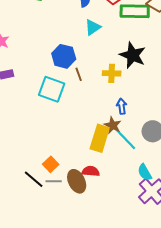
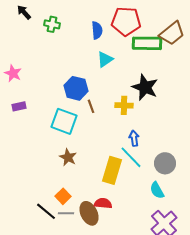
brown star: (113, 125) -> (68, 157), moved
cyan line: (126, 139) -> (131, 157), moved
cyan semicircle: (145, 172) -> (157, 190), moved

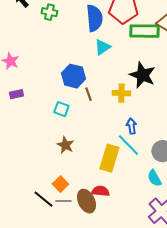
blue semicircle: (97, 30) -> (94, 18), size x1.5
cyan square: (64, 121) -> (61, 109), size x0.6

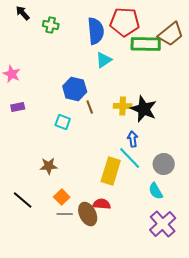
black star: (142, 75) -> (144, 109), moved
brown star: (65, 145) -> (49, 166), moved, turned -30
black line: (43, 199) -> (23, 200), moved

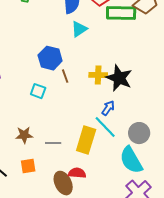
blue arrow: (133, 139) -> (108, 108), turned 42
cyan semicircle: (156, 191) -> (131, 160), size x1.6
orange square: (62, 197) -> (28, 166), moved, turned 35
gray line: (65, 214) -> (53, 143), moved

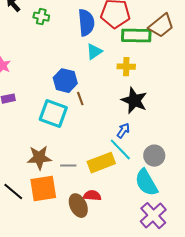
yellow cross: (98, 75) -> (126, 67), moved
cyan square: (38, 91) -> (53, 114), size x1.8
brown star: (24, 135) -> (39, 158), size x1.4
yellow rectangle: (86, 140) -> (101, 163), turned 52
orange square: (28, 166) -> (43, 189), size x1.8

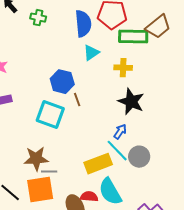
gray circle: (154, 156) -> (139, 157), moved
gray line: (68, 166) -> (49, 172), moved
cyan semicircle: (146, 183) -> (110, 192), moved

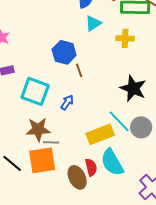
black star: (131, 102) -> (133, 88), moved
cyan square: (50, 115) -> (35, 91), moved
blue arrow: (120, 132) -> (67, 102), moved
red semicircle: (89, 197) -> (91, 167), turned 72

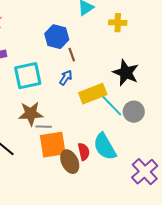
cyan square: (35, 91) -> (28, 76), turned -32
blue arrow: (67, 102) -> (66, 78), moved
yellow rectangle: (100, 134) -> (93, 94), moved
orange square: (42, 160) -> (53, 145), moved

